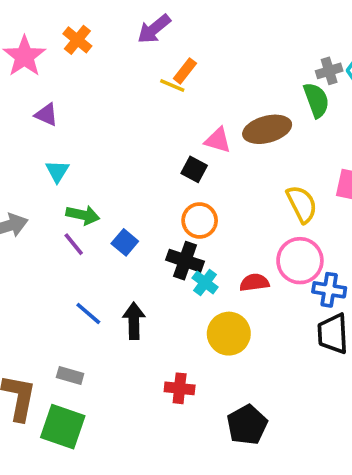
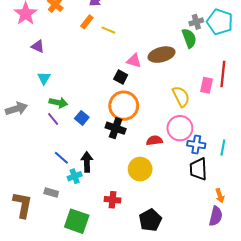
orange rectangle: (185, 71) -> (87, 22), moved
orange circle: (200, 220) -> (124, 106), size x1.5
cyan cross: (205, 283) -> (75, 176), moved, turned 32
green square: (63, 427) -> (77, 221), moved

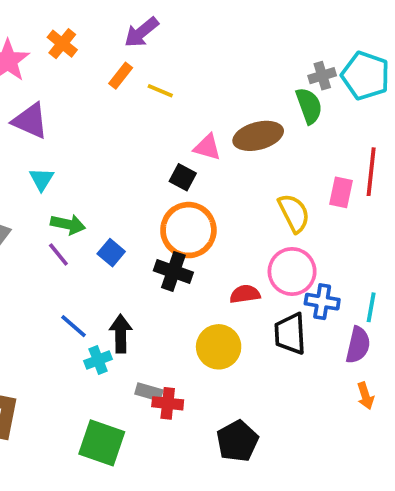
purple triangle: (38, 46) -> (30, 121), size x1.5
black trapezoid: (198, 169) -> (290, 334), moved
gray rectangle: (51, 193) -> (149, 392), moved
purple semicircle: (216, 216) -> (358, 345), moved

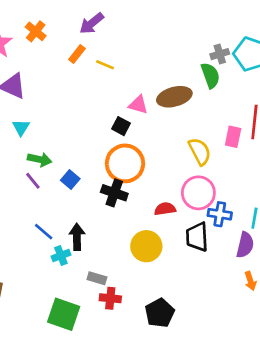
red cross: (168, 403) -> (110, 298), moved

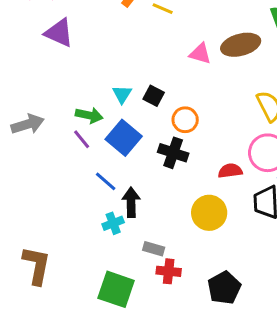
black square: (121, 126) -> (154, 96), moved
cyan triangle: (21, 127) -> (122, 94), moved
orange circle: (125, 163) -> (185, 120), size x0.6
blue square: (70, 179) -> (124, 138), size x1.6
blue line: (44, 232) -> (106, 181), moved

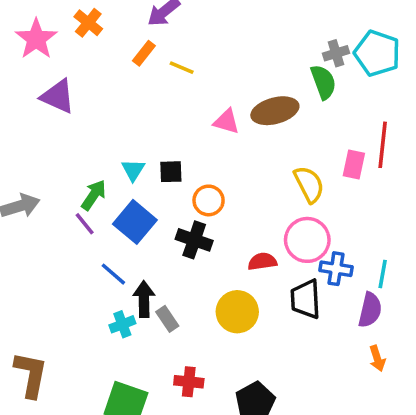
black square: (154, 96) -> (171, 172), turned -30
green arrow: (89, 115) -> (94, 195), turned -68
gray rectangle: (154, 249) -> (167, 319), moved, turned 40

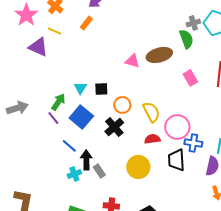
yellow line: (182, 68) -> (54, 31), moved
pink rectangle: (354, 165) -> (190, 78), moved, turned -42
yellow semicircle: (309, 184) -> (151, 112), moved
black cross: (194, 240) -> (114, 127), turned 30

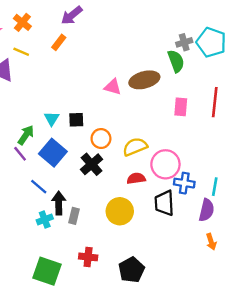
pink rectangle: (190, 78) -> (181, 107), turned 35
yellow semicircle: (151, 112) -> (135, 147), turned -85
gray rectangle: (99, 171) -> (74, 216), turned 48

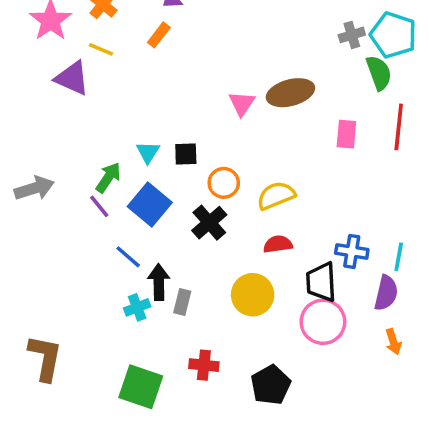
green semicircle: (176, 61) -> (379, 73), moved
pink triangle: (113, 87) -> (242, 103), turned 48
pink circle: (165, 164) -> (323, 322), moved

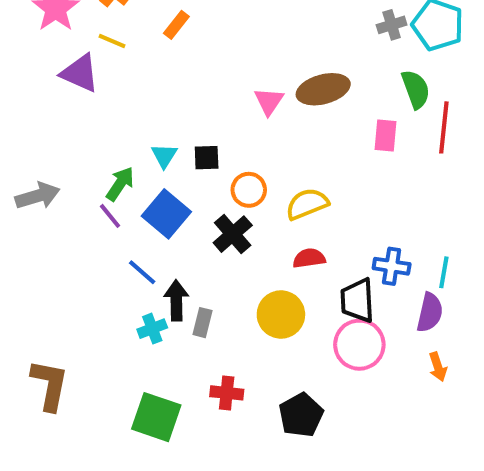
green semicircle: (379, 73) -> (416, 89), moved

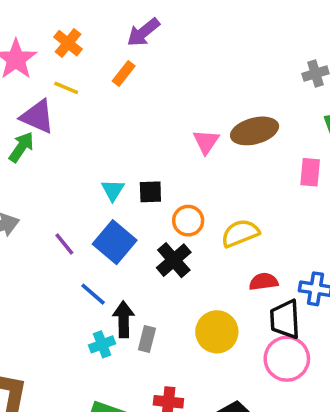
green arrow: (120, 184) -> (21, 147), moved
red semicircle: (309, 258) -> (263, 282), moved

